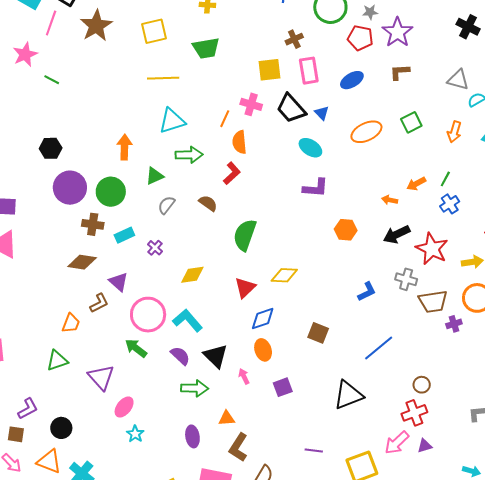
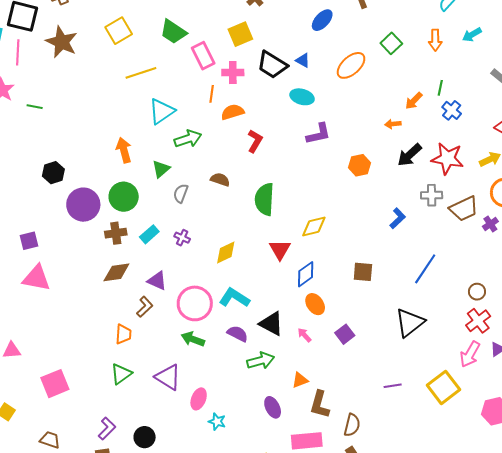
green trapezoid: (206, 48) -> (173, 32), turned 60
pink rectangle: (309, 71) -> (203, 56), moved
orange semicircle: (239, 142) -> (233, 112), turned 95
red L-shape: (232, 173) -> (255, 141), moved

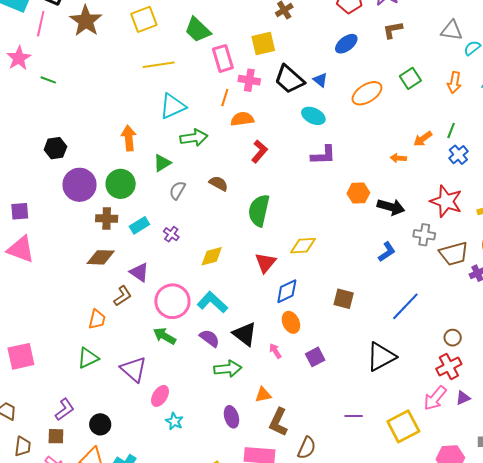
black arrow: (410, 155) -> (391, 207), moved, turned -132

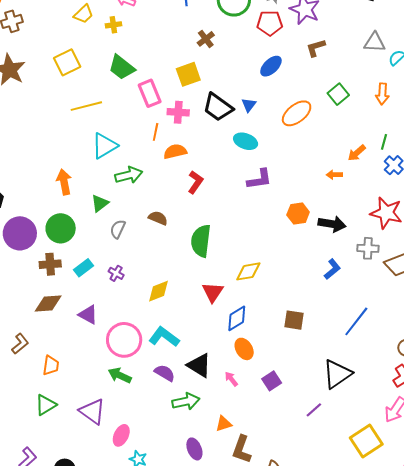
blue triangle: (320, 80) -> (249, 105), turned 35
brown L-shape: (123, 296) -> (20, 344), moved
purple line: (354, 416) -> (314, 410), moved, turned -36

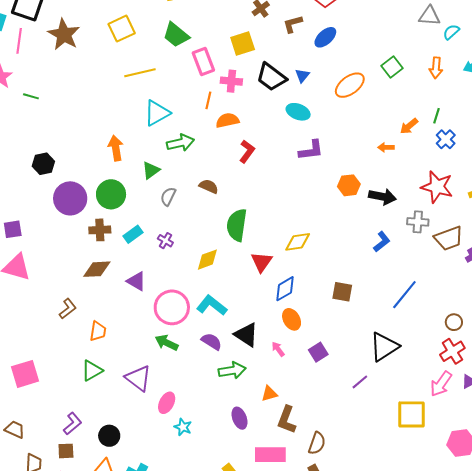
brown L-shape: (316, 48) -> (293, 24), moved
green semicircle: (201, 241) -> (237, 225), moved
yellow square: (366, 441) -> (412, 414), turned 32

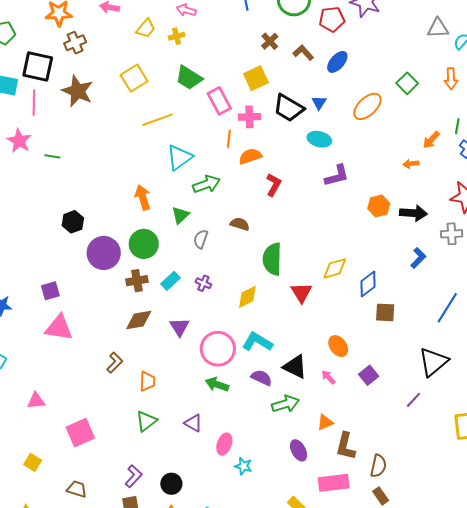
brown L-shape: (293, 24) -> (303, 53), turned 70
purple triangle: (136, 281) -> (180, 327), turned 35
blue diamond: (285, 289) -> (368, 284), moved
purple triangle: (138, 378) -> (193, 423), size x0.7

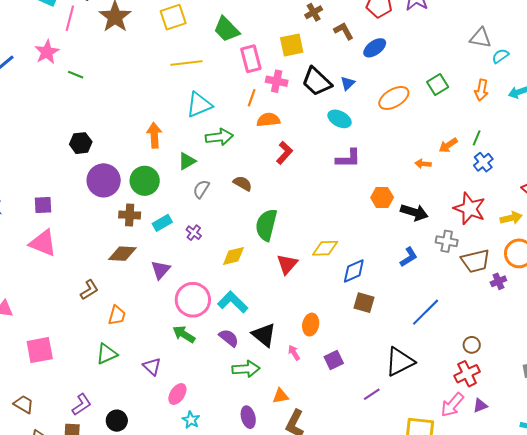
orange ellipse: (338, 346) -> (311, 325), turned 35

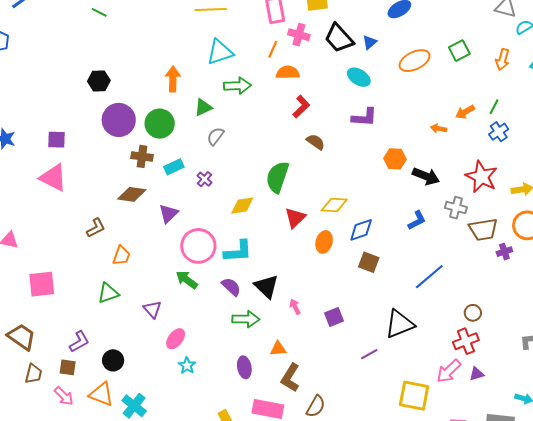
brown semicircle: (243, 183) -> (316, 142), moved
cyan L-shape: (233, 302) -> (238, 251), turned 128
orange ellipse: (311, 325) -> (324, 242), moved
brown trapezoid: (24, 404) -> (21, 337), size x1.4

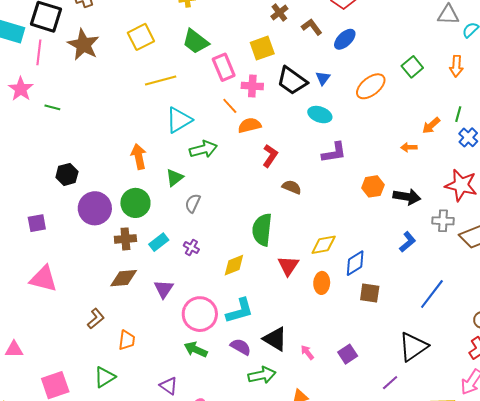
orange line: (273, 49) -> (230, 106), turned -54
purple square: (56, 140) -> (37, 223), moved
green triangle: (108, 293) -> (105, 377), moved

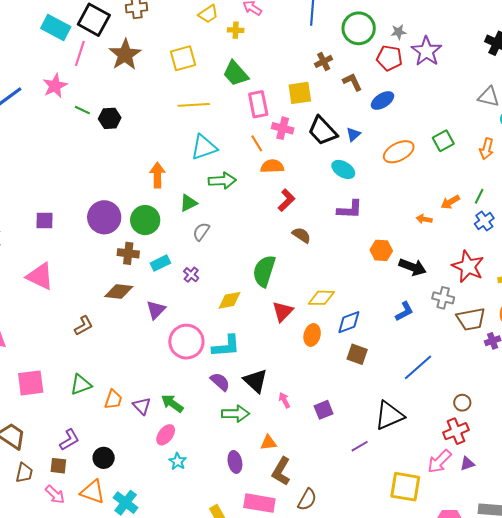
black hexagon: (67, 174) -> (110, 118), moved
orange trapezoid: (127, 340) -> (113, 400), moved
green arrow: (196, 350) -> (172, 403), moved

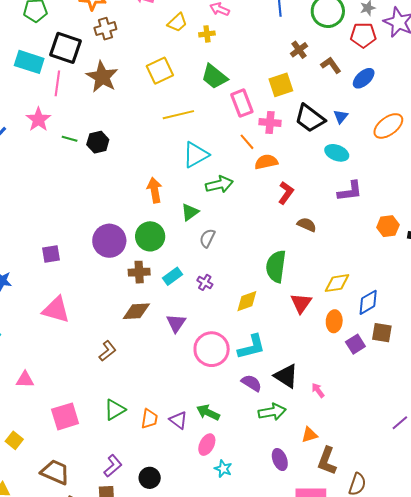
purple square: (324, 410) -> (355, 344), moved

